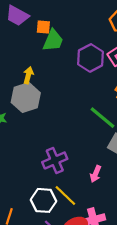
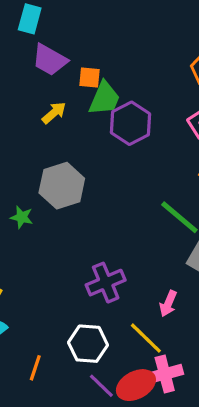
purple hexagon: (90, 58) -> (130, 123), moved
yellow arrow: (28, 75) -> (54, 113), moved, turned 35
yellow line: (65, 195) -> (146, 338), moved

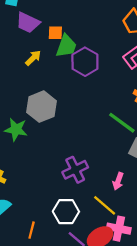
green star: (22, 217) -> (16, 130), size x1.5
pink cross: (165, 374) -> (119, 229), turned 30

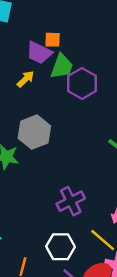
purple trapezoid: (28, 23) -> (39, 53), moved
orange square: (55, 33) -> (53, 40), moved

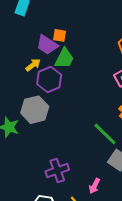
purple hexagon: (82, 83) -> (49, 79), moved

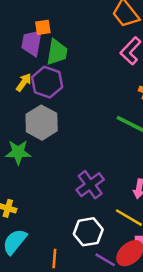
purple trapezoid: (47, 45) -> (32, 43), turned 85
yellow arrow: (33, 65) -> (24, 82), moved

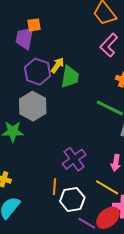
green trapezoid: (57, 52) -> (70, 77), moved
yellow arrow: (24, 82) -> (57, 65), moved
orange line: (54, 258) -> (54, 187), moved

